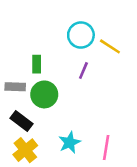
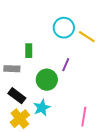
purple line: (83, 70) -> (66, 65), moved
green circle: (44, 94) -> (47, 80), moved
cyan star: (70, 142) -> (42, 108), moved

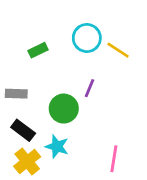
green rectangle: (29, 51) -> (38, 50), moved, turned 64
cyan star: (42, 108) -> (57, 147), turned -30

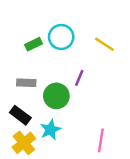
cyan circle: (87, 38) -> (61, 37), moved
gray rectangle: (16, 94) -> (26, 83), moved
cyan star: (57, 147) -> (50, 130), turned 30

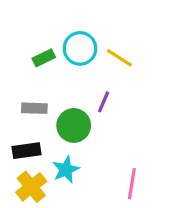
yellow line: (104, 44) -> (119, 58), moved
black rectangle: (20, 115) -> (27, 151), turned -45

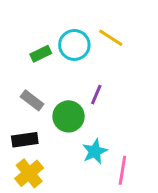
yellow line: (119, 58) -> (111, 38), moved
gray rectangle: (34, 108) -> (32, 100), turned 35
cyan star: (66, 170) -> (95, 151), moved

